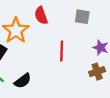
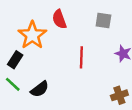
brown cross: (97, 72) -> (119, 95), moved

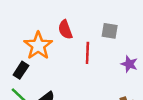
red line: (81, 57) -> (87, 53), moved

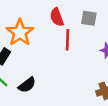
red semicircle: (65, 30) -> (57, 17), moved

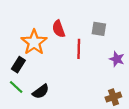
red semicircle: (57, 17) -> (59, 29), moved

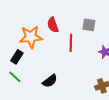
orange star: (34, 42) -> (31, 37), turned 30
black semicircle: (41, 91) -> (50, 81), moved

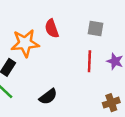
red line: (71, 43) -> (89, 61), moved

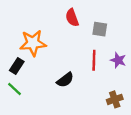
red semicircle: (52, 29) -> (72, 18), moved
black semicircle: (48, 97) -> (65, 80), moved

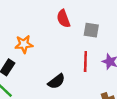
orange star: (33, 43) -> (24, 44), size x0.7

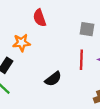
red semicircle: (63, 19) -> (40, 18), moved

